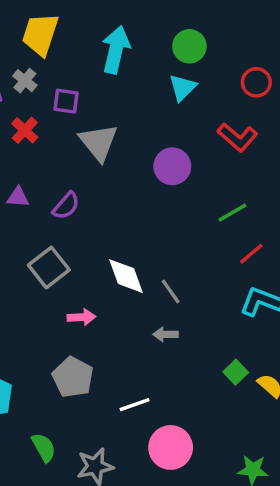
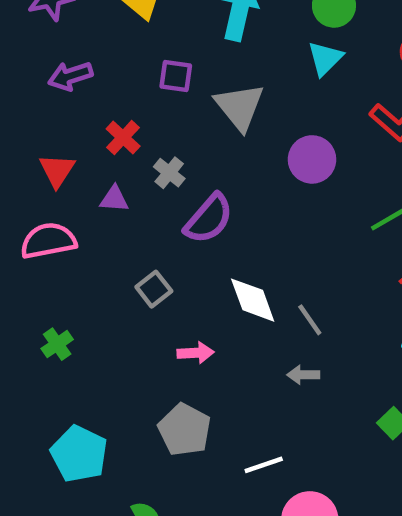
gray cross: (25, 81) -> (169, 173), moved
red cross: (25, 130) -> (123, 137), moved
gray triangle: (99, 142) -> (239, 107), moved
purple semicircle: (66, 206) -> (209, 219), moved, size x1.4
gray square: (49, 267) -> (154, 289), size x0.7

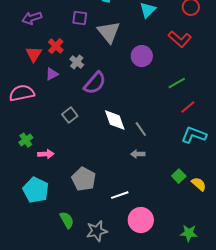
red triangle: (57, 170) -> (34, 54), moved
purple triangle: (114, 199) -> (52, 74), turned -32
pink arrow: (196, 353) -> (46, 154), moved

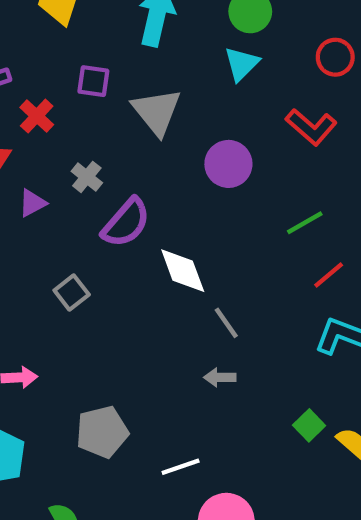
red cross: (56, 46) -> (37, 116), moved
white diamond: (115, 120) -> (183, 271), moved
gray pentagon: (84, 179) -> (102, 432), turned 30

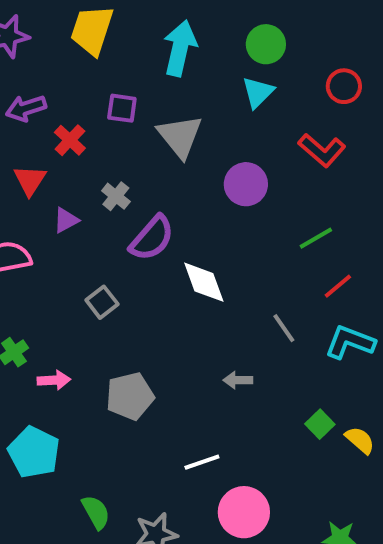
gray line: (226, 323) -> (284, 328), moved
gray pentagon: (102, 432) -> (130, 396), moved

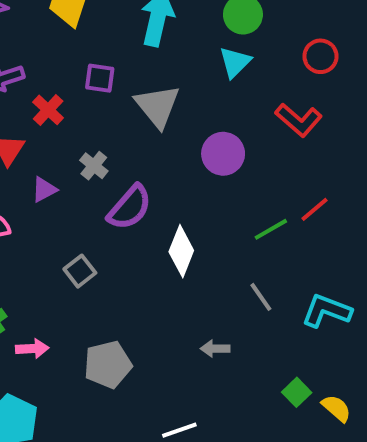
green line: (316, 238) -> (271, 229), moved
white diamond: (204, 282) -> (181, 251), turned 42
red line: (338, 286) -> (315, 209), moved

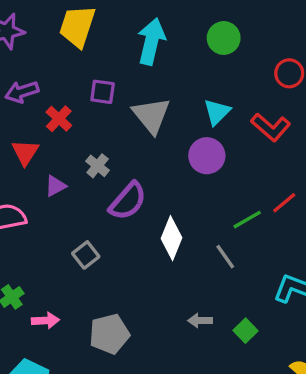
cyan triangle: (235, 62) -> (217, 112), moved
gray line: (261, 297) -> (225, 257), moved
green square: (297, 392) -> (246, 331), moved

